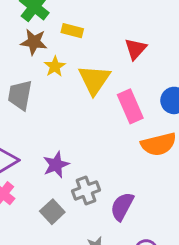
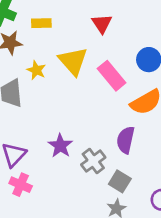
yellow star: (55, 66) -> (36, 70), moved
purple semicircle: (122, 206) -> (126, 140), moved
gray square: (52, 212) -> (120, 181), moved

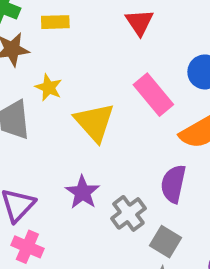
yellow triangle: (73, 61) -> (94, 122), moved

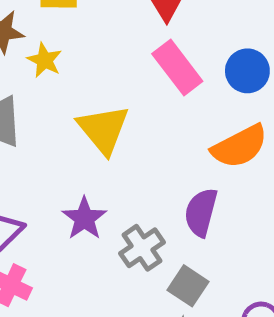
yellow star: (49, 87) -> (45, 60), moved
pink rectangle: (153, 95) -> (177, 68), moved

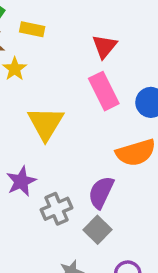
gray square: (188, 286) -> (97, 230), moved

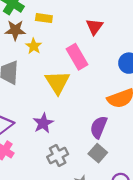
pink rectangle: (104, 91) -> (77, 57), moved
gray cross: (56, 209) -> (58, 156), moved

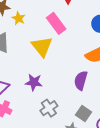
purple star: (43, 123) -> (34, 82), turned -30
gray square: (98, 153) -> (83, 113), moved

